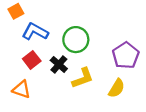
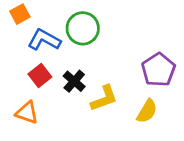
green circle: (76, 40) -> (83, 28), moved

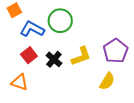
yellow L-shape: (104, 98) -> (81, 56), moved

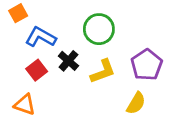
green circle: (60, 21) -> (99, 29), moved
black cross: (54, 59) -> (68, 61), moved

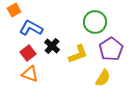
green circle: (99, 29) -> (95, 22), moved
orange triangle: (25, 105) -> (30, 74), moved

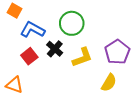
orange square: (14, 10) -> (14, 11), turned -32
green circle: (95, 22) -> (72, 23), moved
orange triangle: (30, 74) -> (14, 85), moved

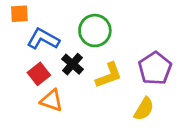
orange square: (14, 11) -> (19, 14), turned -32
orange triangle: (14, 85) -> (52, 100), moved

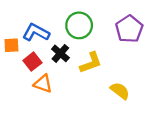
orange square: (19, 14) -> (11, 45), moved
purple pentagon: (155, 68) -> (129, 29), moved
yellow semicircle: (144, 109) -> (120, 91), turned -84

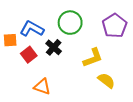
yellow L-shape: (91, 63) -> (93, 58), moved
orange triangle: (43, 84) -> (42, 87), moved

